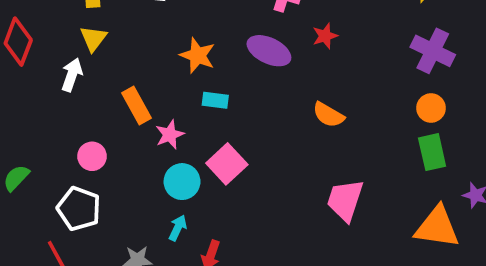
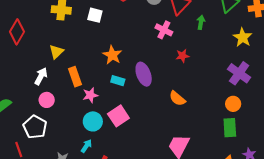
yellow triangle: (93, 38) -> (56, 52), moved
purple ellipse: (269, 51) -> (144, 74), moved, turned 35
white arrow: (72, 75) -> (41, 76), moved

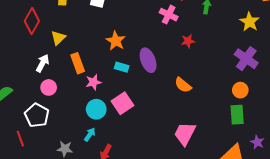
red diamond: (17, 32) -> (32, 21), moved

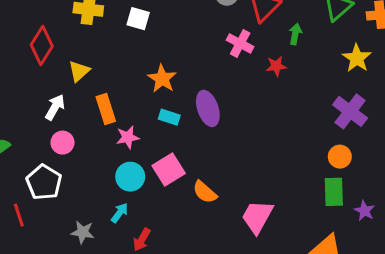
red star: (188, 41) -> (276, 66), moved
orange semicircle: (183, 85) -> (205, 192), moved
purple star: (257, 142) -> (364, 211), moved

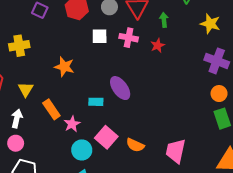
white square: (138, 19) -> (100, 36), moved
orange star: (162, 79) -> (64, 67), moved
pink circle: (62, 143) -> (16, 143), moved

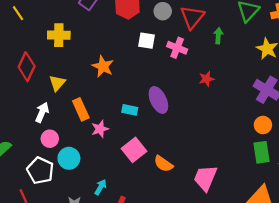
red star: (158, 45) -> (206, 79), moved
pink circle: (16, 143) -> (50, 139), moved
cyan circle: (82, 150) -> (69, 158), moved

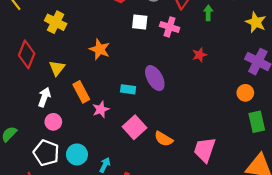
yellow cross: (59, 35) -> (56, 22), turned 30
orange circle: (263, 125) -> (245, 93), moved
cyan circle: (69, 158) -> (77, 154), moved

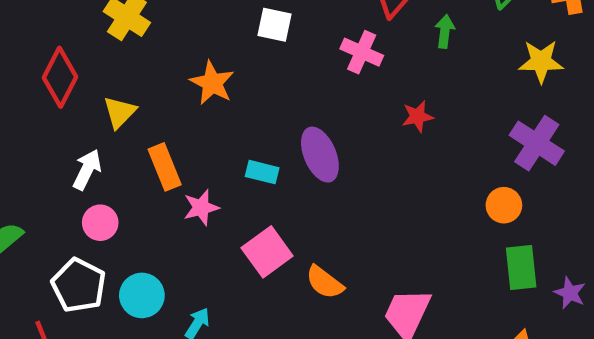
white square: (140, 22) -> (274, 25), moved
yellow star: (256, 22) -> (541, 61), turned -30

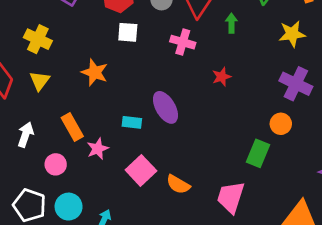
yellow triangle: (120, 112) -> (40, 81), moved
pink circle: (100, 223) -> (56, 164), moved
green rectangle: (521, 268) -> (258, 153), moved, turned 36

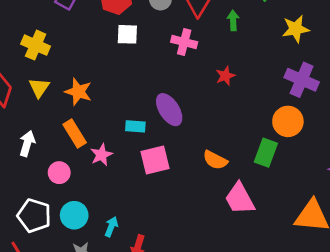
orange star: (95, 72) -> (78, 92), moved
orange circle: (281, 124) -> (288, 121), size x1.4
pink square: (141, 170) -> (155, 160), moved, turned 32
orange semicircle: (178, 184) -> (215, 160), moved
pink trapezoid: (231, 197) -> (240, 199), turned -44

